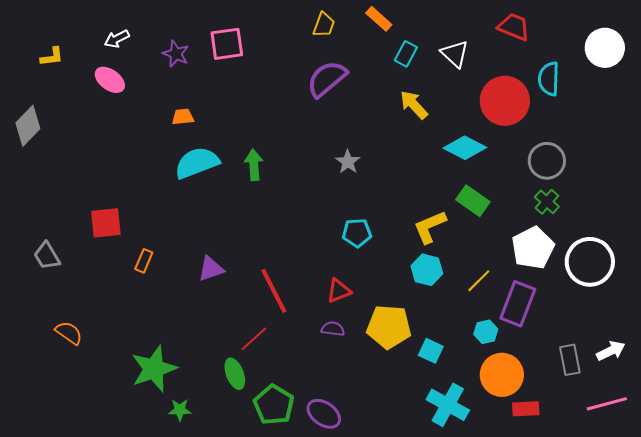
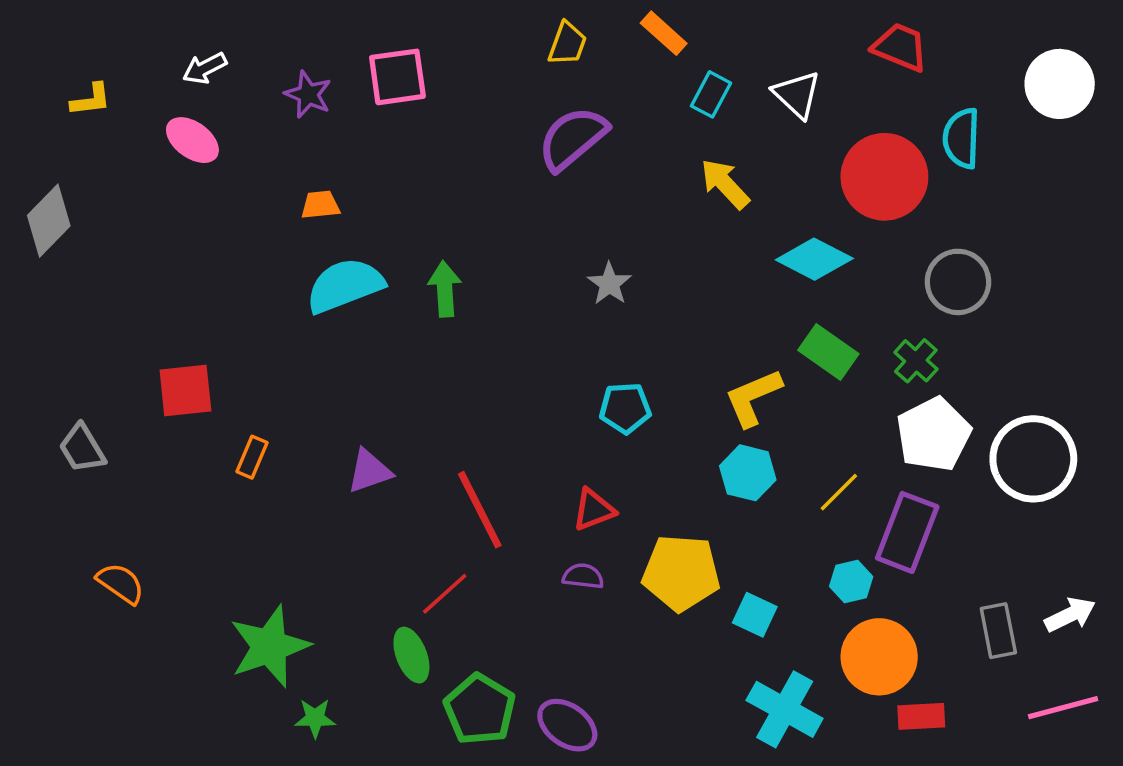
green cross: (547, 202) -> (916, 361), moved

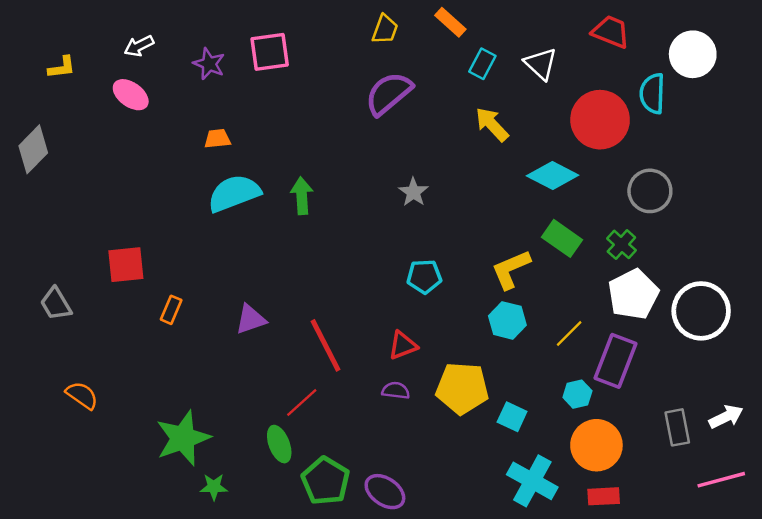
white circle: (1060, 84) -> (693, 54), moved
red rectangle: (921, 716) -> (604, 496), moved

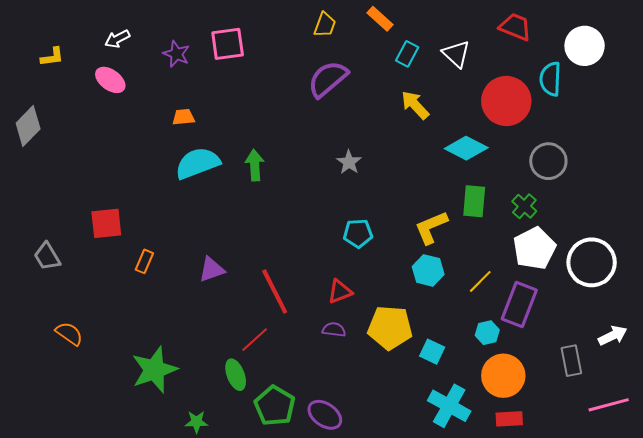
green rectangle: (562, 238) -> (474, 201), turned 60
white arrow: (726, 417) -> (613, 336), moved
green star: (214, 487) -> (197, 422), moved

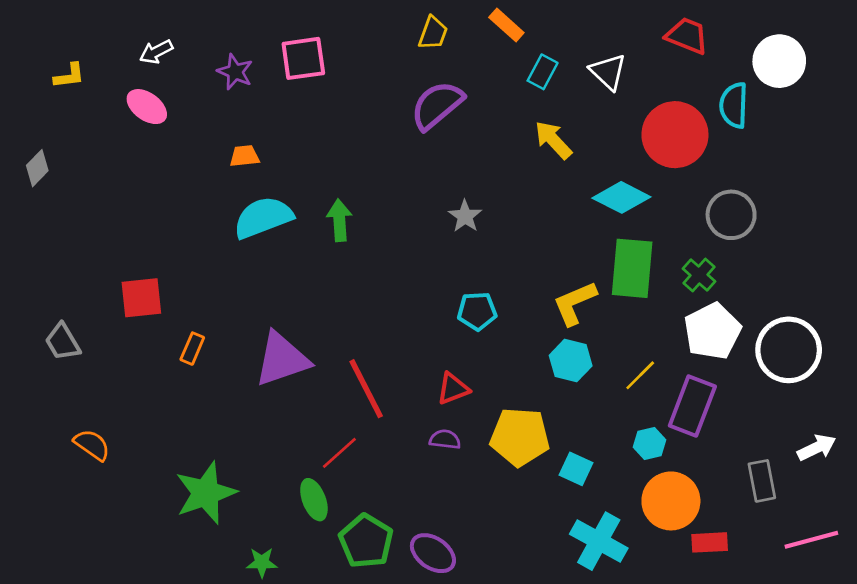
gray diamond: (28, 126) -> (37, 168), size x0.7
green rectangle: (474, 201) -> (632, 268), size x1.4
purple triangle: (212, 269) -> (282, 359), size x1.6
red rectangle: (509, 419) -> (710, 542), moved

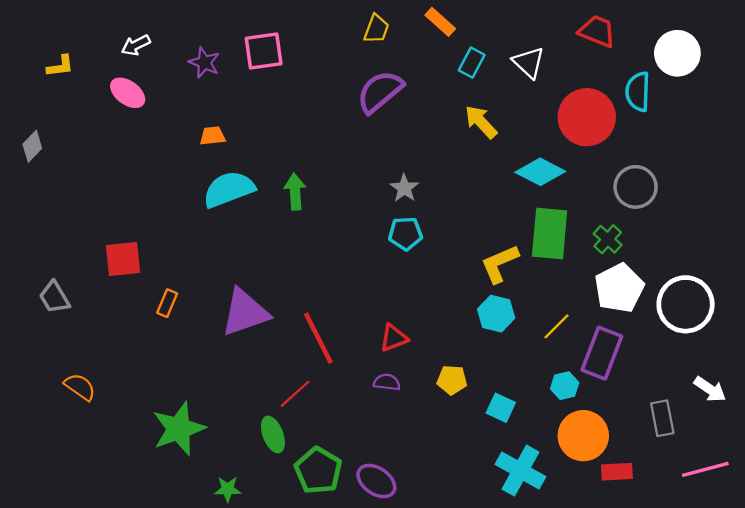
cyan pentagon: (477, 311) -> (405, 233), moved
yellow pentagon: (520, 437) -> (452, 380), size x0.6
white arrow: (817, 447) -> (710, 389), turned 60

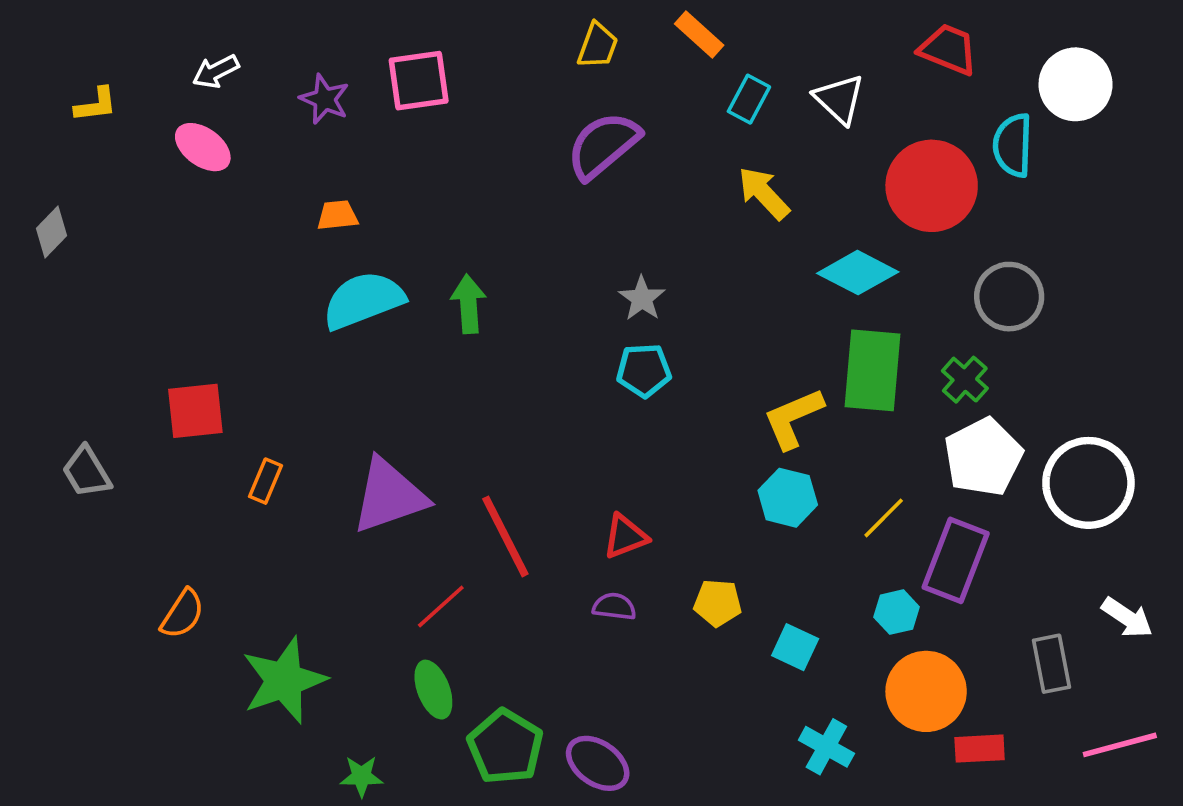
orange semicircle: (80, 387) -> (182, 614), moved, turned 88
red line: (295, 394) -> (441, 607), moved
cyan cross: (520, 471) -> (826, 747), size x0.7

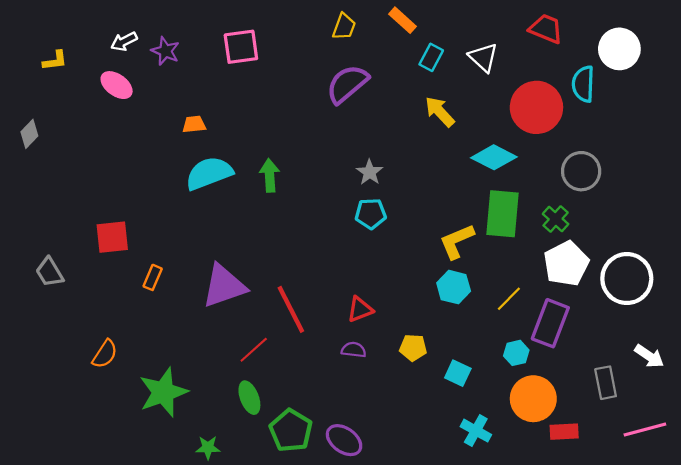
purple star: (325, 99) -> (165, 51), moved

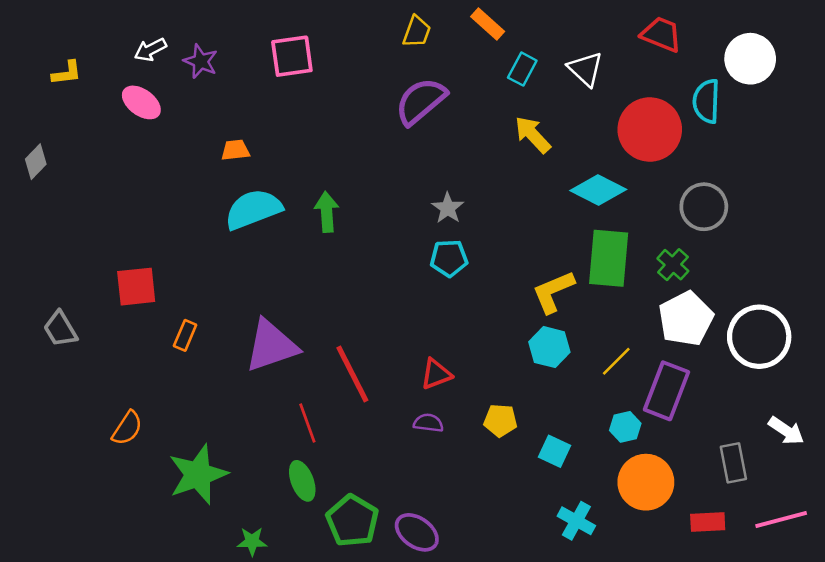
red line: (254, 350) -> (307, 423), turned -68
red rectangle: (564, 432) -> (708, 522), moved

